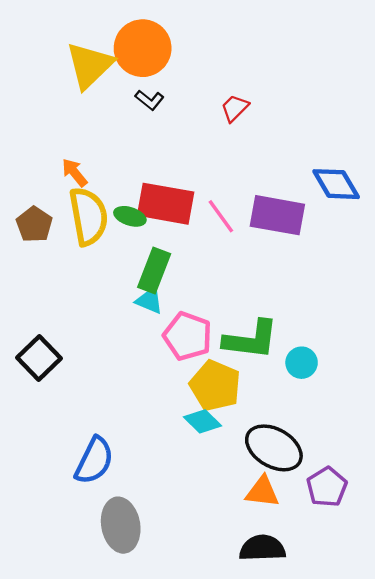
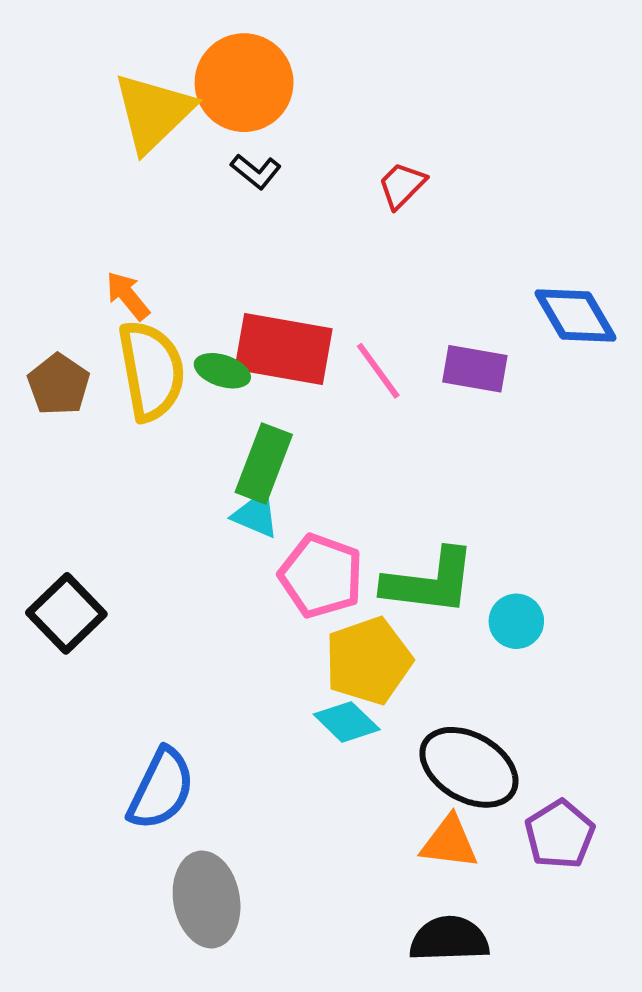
purple rectangle: (277, 215) -> (475, 369), size x0.7
yellow pentagon: (215, 386) -> (368, 661), turned 30

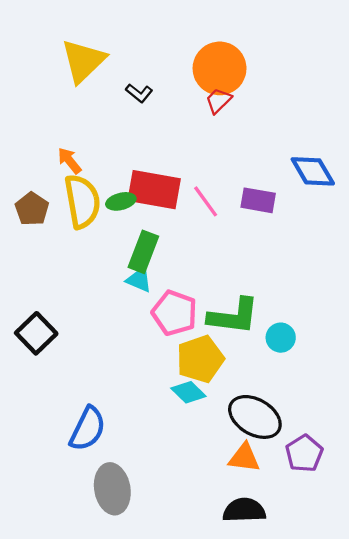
orange circle: (244, 83) -> (220, 68), moved
green ellipse: (222, 371) -> (121, 201), turned -32

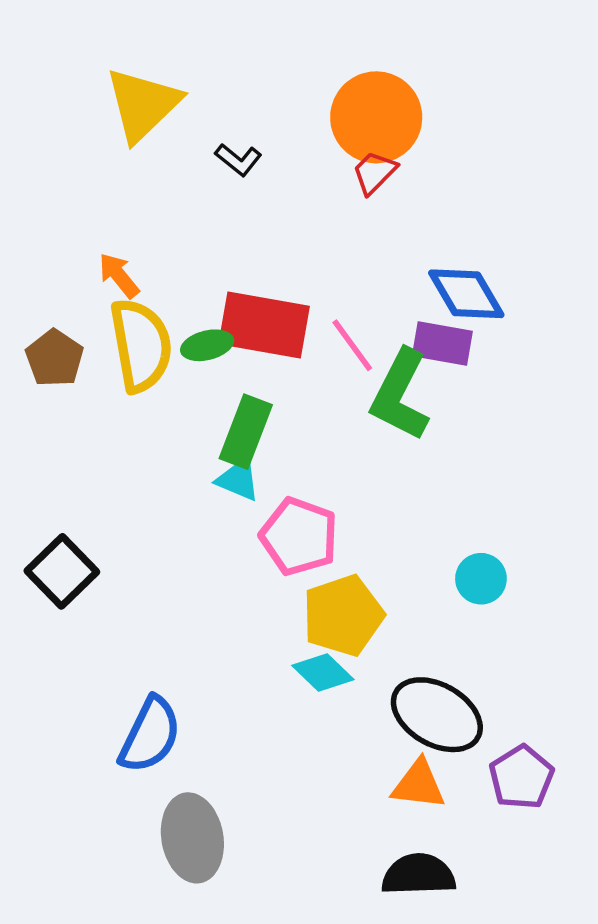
blue diamond: (313, 171) -> (466, 294), moved
green L-shape: (233, 316) -> (400, 395), moved, turned 110

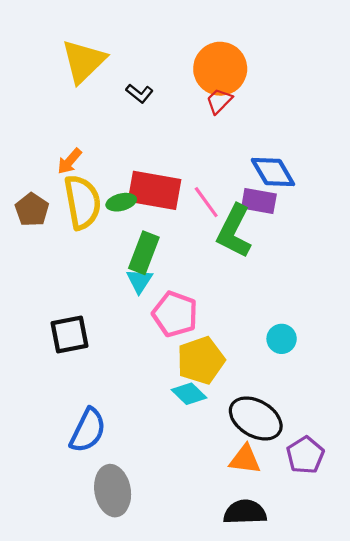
orange arrow: (119, 275) -> (70, 161), turned -100
cyan triangle: (238, 479) -> (139, 281), turned 40
black square: (62, 571) -> (70, 335), moved, turned 33

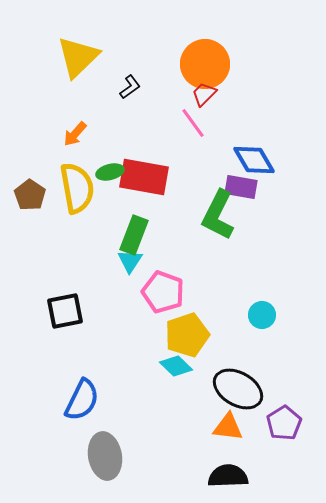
black L-shape: (139, 93) -> (130, 87), turned -75
orange arrow: (70, 161) -> (75, 134), moved
green ellipse: (121, 202) -> (110, 172), moved
pink line: (206, 202) -> (193, 123), moved

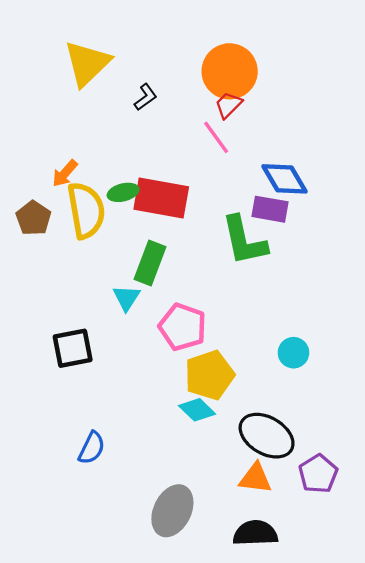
orange arrow: (75, 134) -> (65, 173), moved
green L-shape: (218, 215) -> (244, 241), turned -39
cyan triangle: (130, 261) -> (126, 298), moved
blue semicircle: (82, 400) -> (92, 448), size x0.7
gray ellipse: (105, 456) -> (172, 511), moved, turned 36

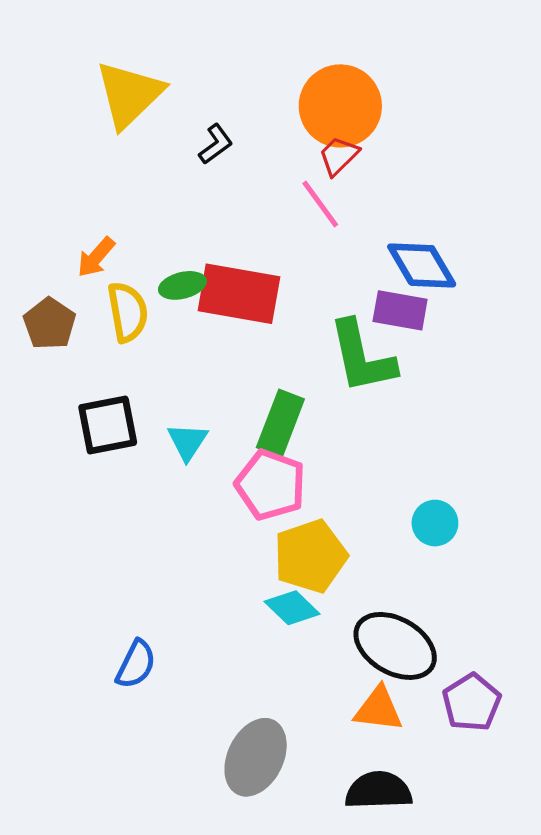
yellow semicircle: (86, 210) -> (128, 312), size x0.7
green rectangle: (150, 263) -> (280, 423), moved
black square: (73, 348) -> (108, 425), moved

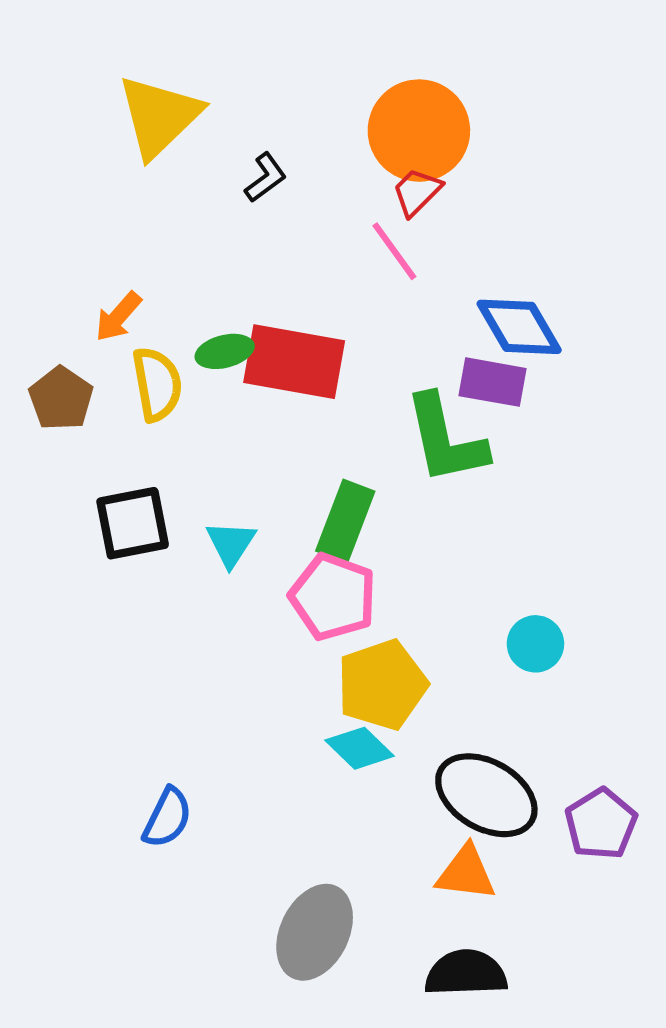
purple pentagon: (472, 702) -> (601, 824), moved

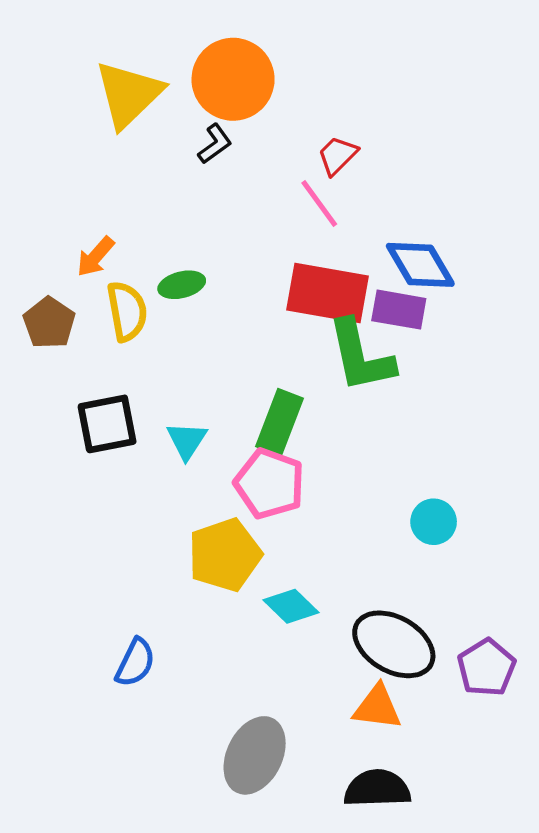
orange circle: (419, 131) -> (233, 79), moved
red rectangle: (294, 362) -> (328, 293), moved
yellow pentagon: (382, 685) -> (225, 555), moved

